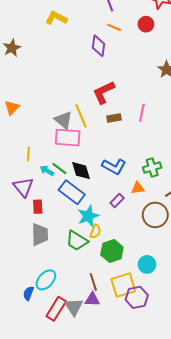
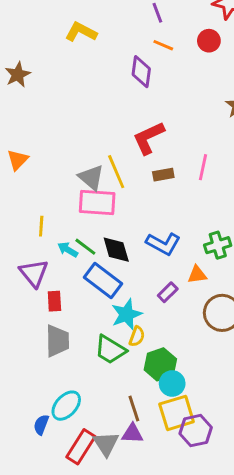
cyan circle: (147, 264) -> (172, 383), moved

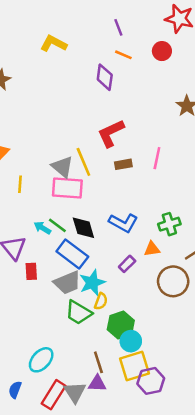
yellow line: (41, 226) -> (20, 184), moved
gray trapezoid: (57, 341) -> (67, 283), moved, turned 68
blue semicircle: (41, 425) -> (15, 390), moved

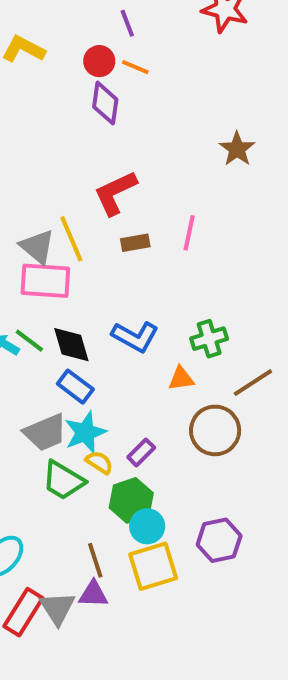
red circle: (162, 51) -> (99, 61), moved
blue rectangle: (72, 254) -> (75, 387), moved, size x0.7
purple rectangle: (127, 264) -> (141, 452), moved
yellow semicircle: (101, 301) -> (99, 462), turned -77
purple hexagon: (151, 381) -> (219, 540), moved

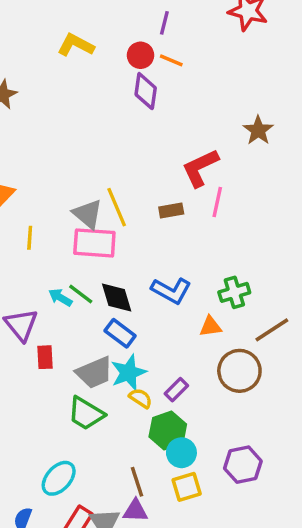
purple line: (127, 23) -> (164, 23), turned 35
red L-shape: (115, 193) -> (200, 168), moved
green trapezoid: (63, 480) -> (86, 413), moved
yellow square: (153, 566) -> (187, 487), size x0.7

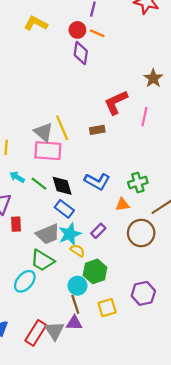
pink line: (217, 202) -> (144, 117), moved
cyan arrow: (60, 297) -> (17, 177), moved
purple rectangle: (176, 390) -> (98, 231), moved
cyan circle: (181, 453) -> (77, 286), moved
cyan ellipse: (59, 478) -> (25, 281), moved

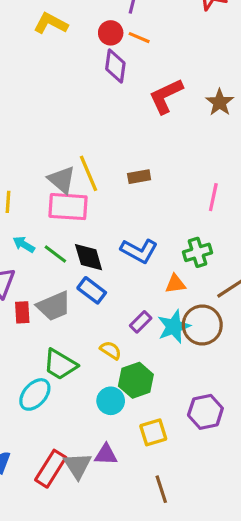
red L-shape: (116, 102) -> (166, 96), moved
pink line: (144, 117) -> (213, 197), moved
gray trapezoid: (48, 234) -> (54, 306), moved
cyan star: (70, 234) -> (174, 327), moved
brown line: (75, 304) -> (161, 489), moved

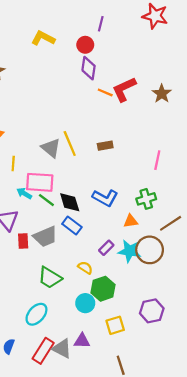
orange line: (139, 38) -> (105, 92), moved
pink rectangle: (68, 207) -> (40, 182), moved
cyan star: (174, 327) -> (130, 251), turned 30
cyan ellipse: (35, 394) -> (36, 314), moved
gray triangle: (77, 466) -> (62, 349), turned -30

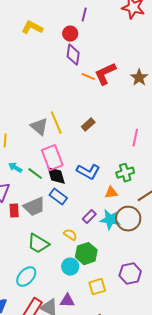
brown rectangle: (105, 146) -> (88, 125), turned -32
pink rectangle: (40, 182) -> (52, 158), moved, turned 65

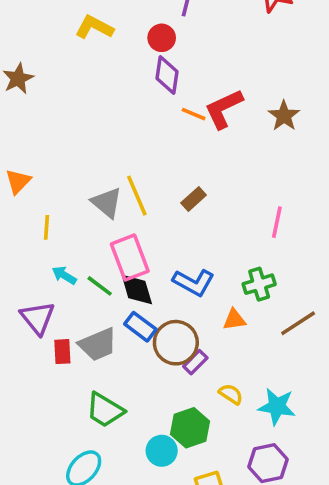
brown circle: (128, 219) -> (176, 343), moved
cyan star: (110, 220) -> (277, 406), moved
yellow semicircle: (70, 235) -> (231, 394), moved

